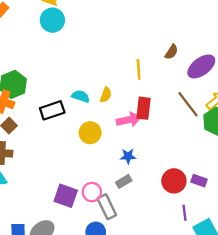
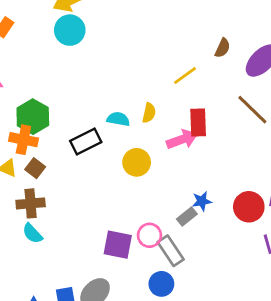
yellow line: (139, 69) -> (185, 75), turned 66
blue star: (128, 156) -> (202, 201), moved

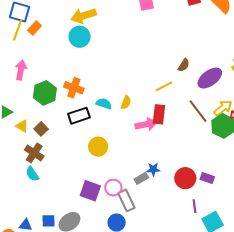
yellow line: (185, 75) -> (164, 86), moved
orange cross: (23, 140) -> (74, 88), moved
yellow circle: (137, 162) -> (98, 147), moved
brown cross: (31, 203) -> (34, 153), turned 30

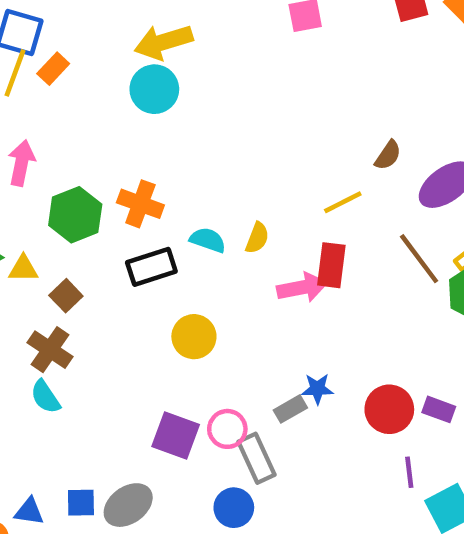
yellow triangle: (22, 126) -> (23, 269), moved, turned -32

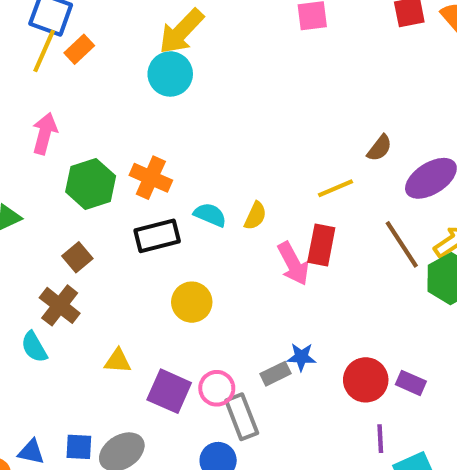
yellow arrow: (163, 42) -> (181, 31), turned -33
yellow triangle: (23, 269) -> (118, 361), moved
pink arrow: (302, 288) -> (293, 264), turned 69
cyan semicircle: (45, 397) -> (34, 347), moved

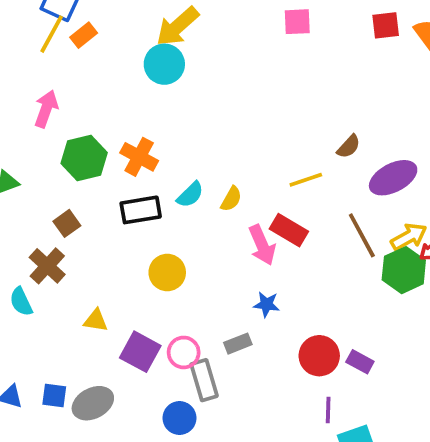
cyan semicircle: (210, 215) -> (190, 195), turned 108
red rectangle: (321, 245) -> (289, 230), turned -75
blue star: (301, 357) -> (266, 304), moved

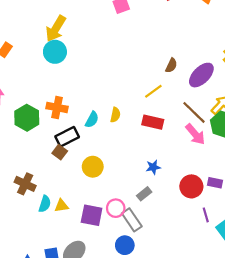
brown square: (67, 223) -> (60, 152), moved
pink arrow: (262, 245) -> (195, 134), moved
cyan semicircle: (21, 302) -> (45, 204), moved, turned -119

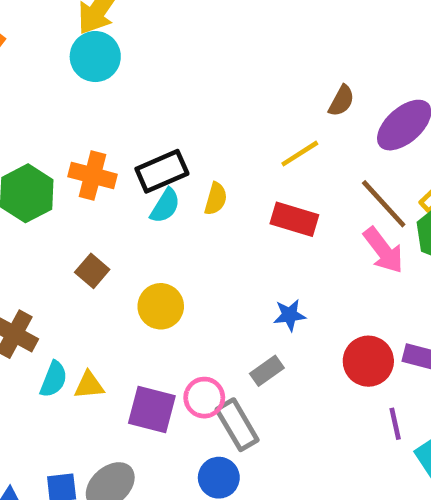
black rectangle: (67, 137) -> (162, 171), moved

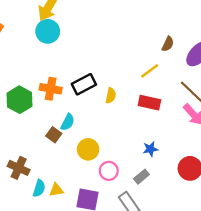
cyan semicircle: (165, 206) -> (68, 122), moved
pink circle: (204, 398) -> (109, 171), moved

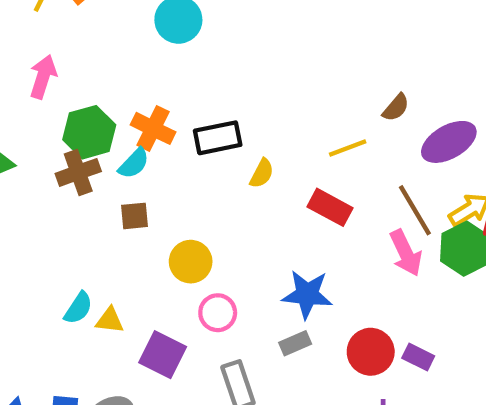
cyan semicircle: (68, 122) -> (134, 163), moved
brown square: (54, 135) -> (135, 216), turned 32
blue star: (150, 149) -> (307, 294), size x1.6
brown cross: (19, 168) -> (78, 172), moved, turned 30
gray rectangle: (141, 177) -> (295, 343), moved

